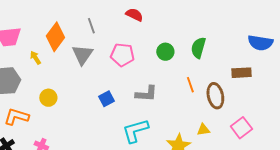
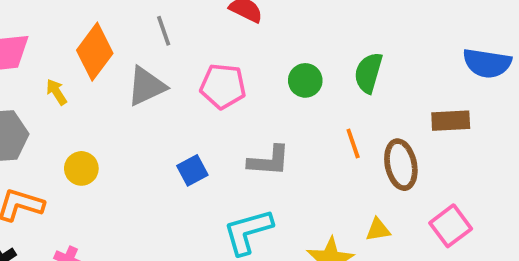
gray triangle: (82, 55) -> (146, 86), turned 30

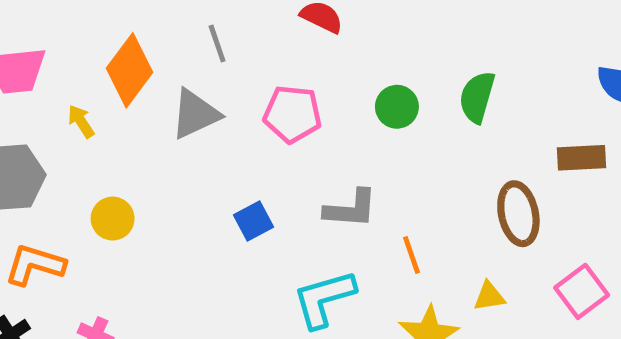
orange line: (353, 144) -> (411, 255), moved

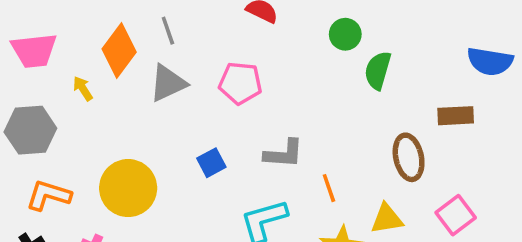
gray line: (217, 44) -> (168, 31), moved
green circle: (397, 107) -> (345, 34), moved
yellow circle: (113, 219) -> (128, 188), moved, size x1.8
yellow triangle: (489, 296) -> (387, 219), size x1.4

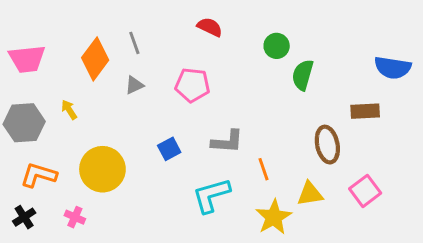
gray triangle: (168, 83) -> (134, 85), size x0.6
yellow arrow: (83, 89) -> (69, 110), moved

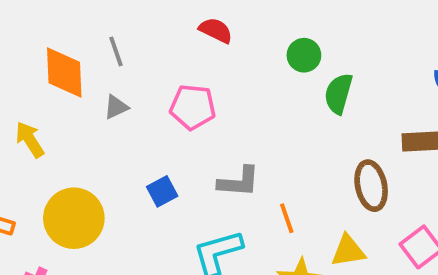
orange diamond: (95, 59) -> (64, 72), turned -39
yellow arrow: (69, 110) -> (30, 140), size x1.4

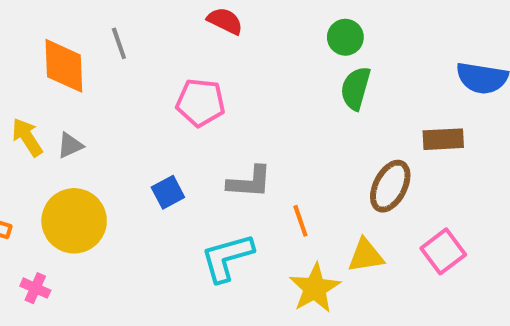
green circle: (304, 55) -> (345, 37), moved
gray triangle: (116, 107) -> (70, 145), moved
brown ellipse: (371, 186) -> (390, 186), turned 39

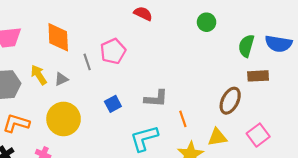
gray line: (119, 43) -> (87, 62), moved
green semicircle: (356, 88) -> (246, 46), moved
pink pentagon: (201, 103) -> (113, 51), moved, turned -30

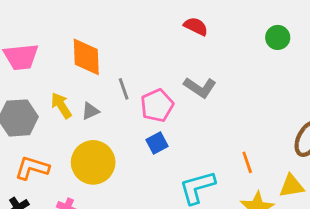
pink pentagon: (113, 51) -> (157, 105), moved
gray L-shape: (156, 99) -> (200, 87), moved, turned 30

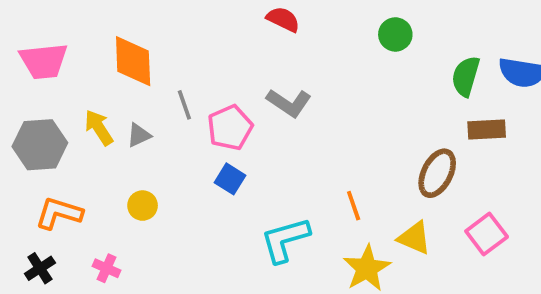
blue square: (157, 143) -> (230, 179), turned -30
yellow circle: (93, 162) -> (143, 206), size x0.5
yellow triangle: (292, 186) -> (414, 238), turned 32

